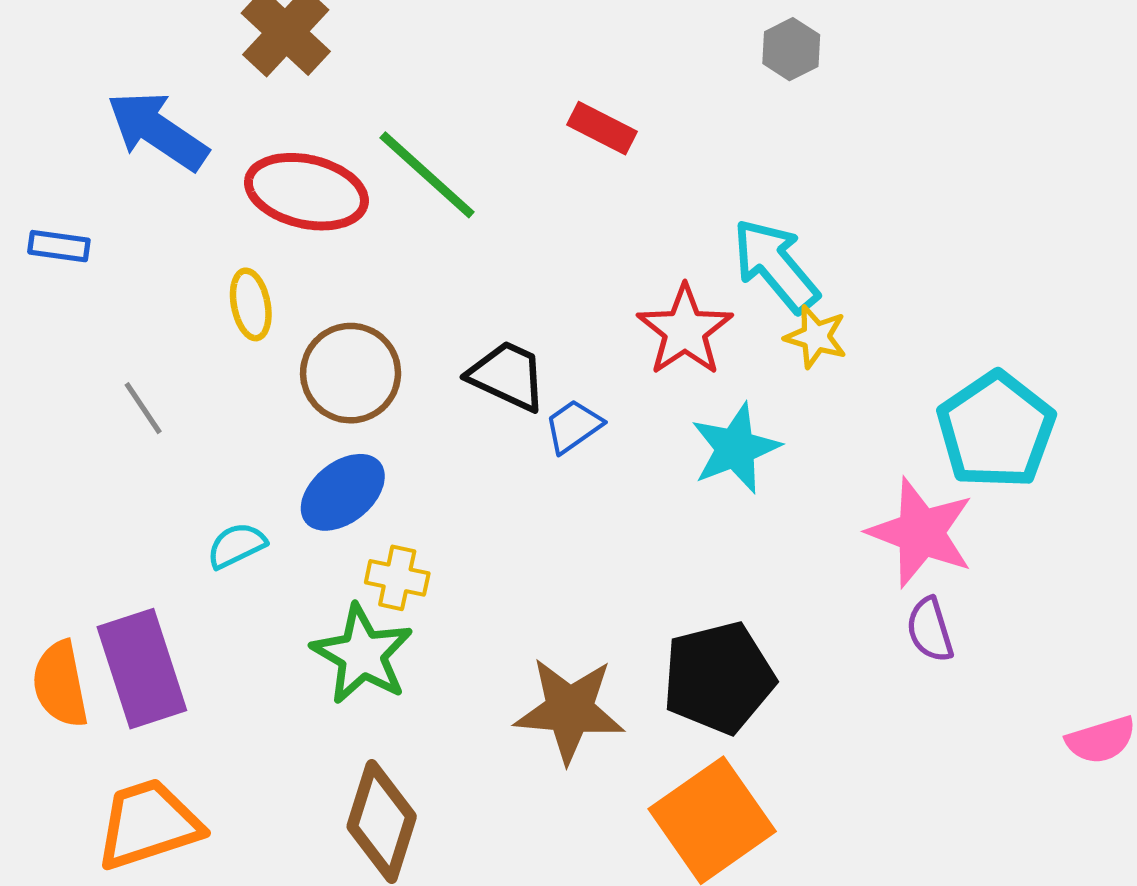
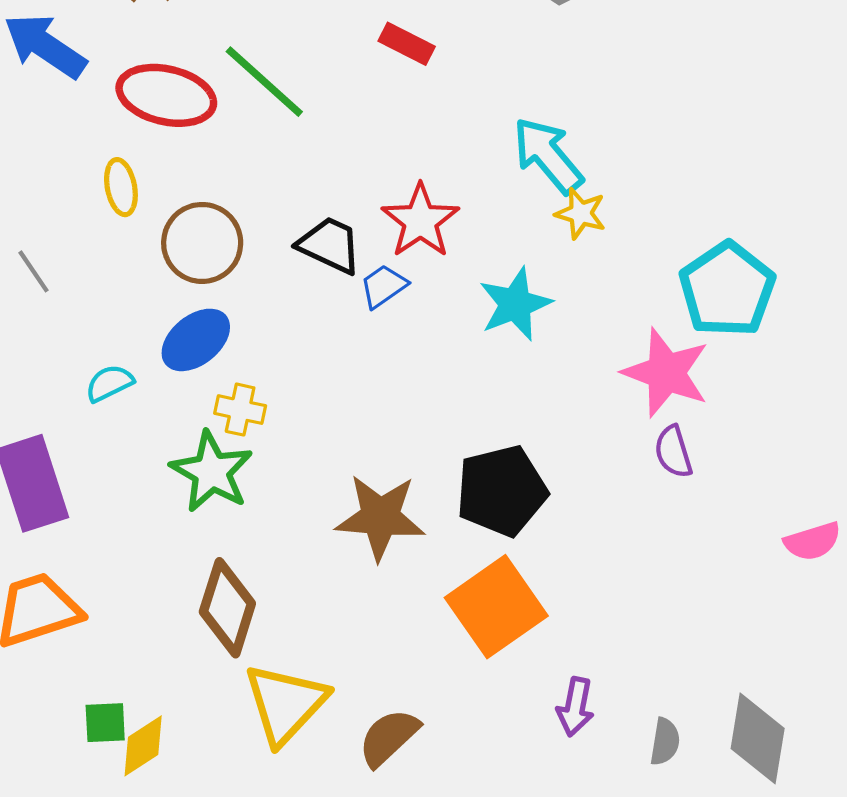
red star: (685, 330) -> (420, 221), moved

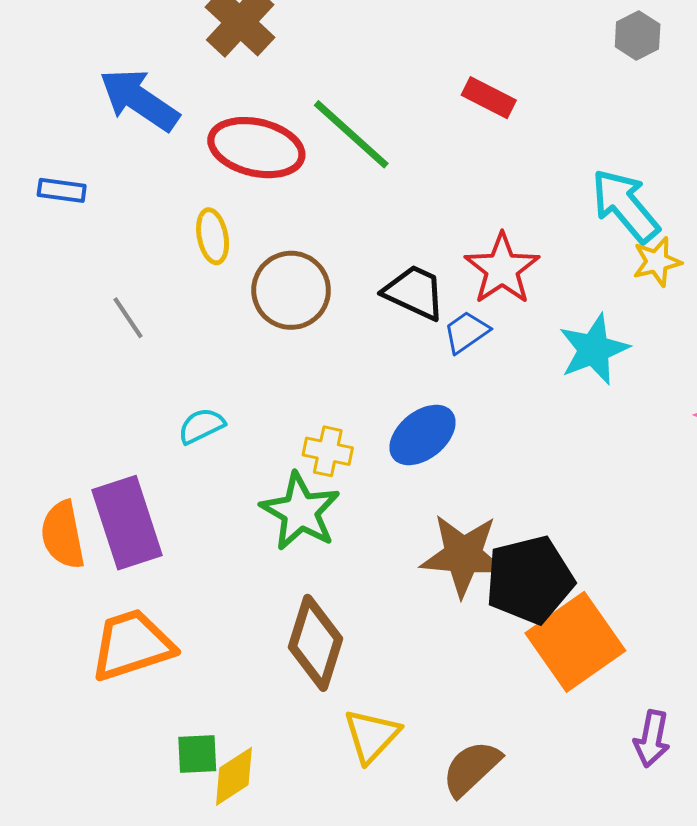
yellow star: (581, 213) -> (657, 262), turned -30
blue ellipse: (196, 340) -> (423, 435), moved
black pentagon: (502, 491) -> (530, 580), moved
yellow triangle: (285, 704) -> (372, 736), size x0.7

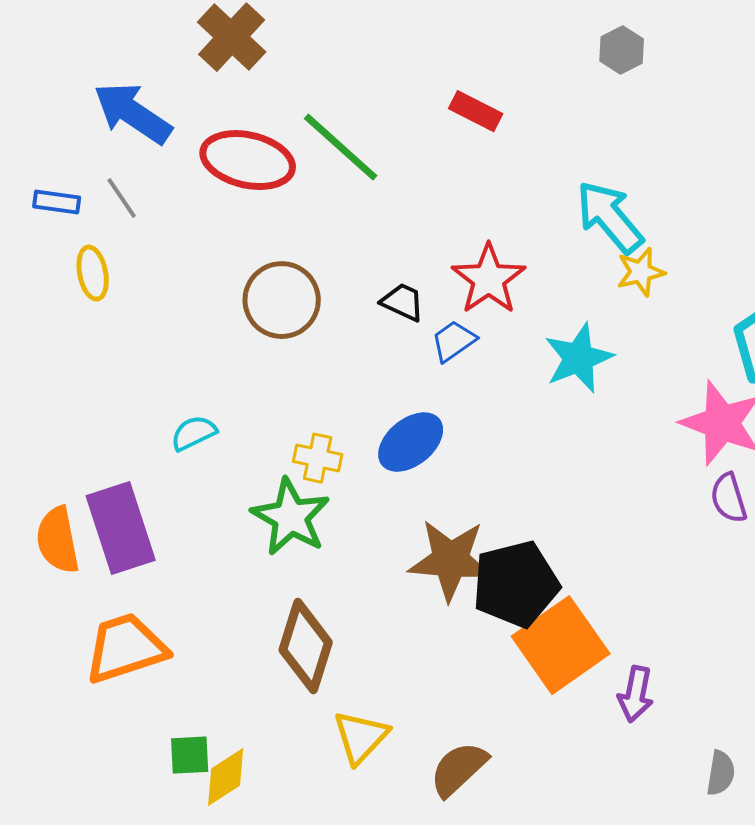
yellow ellipse: (213, 236) -> (93, 273), moved
black trapezoid: (414, 292) -> (403, 302), size x0.7
gray line: (128, 318) -> (122, 198), moved
purple arrow: (652, 739) -> (636, 694), moved

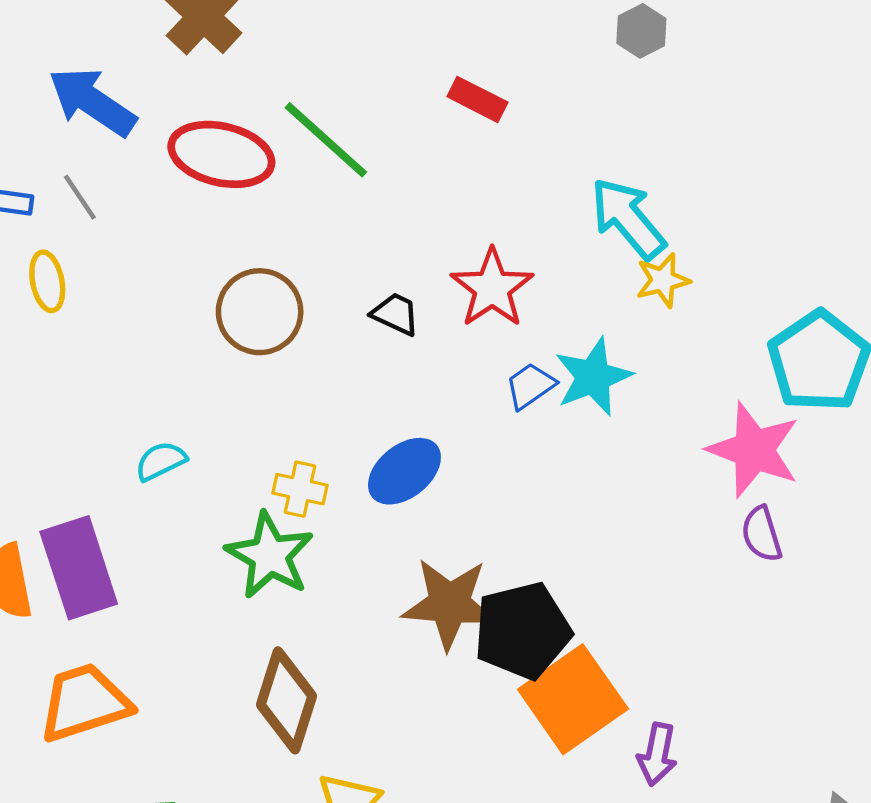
blue trapezoid: (454, 341) -> (530, 386), moved

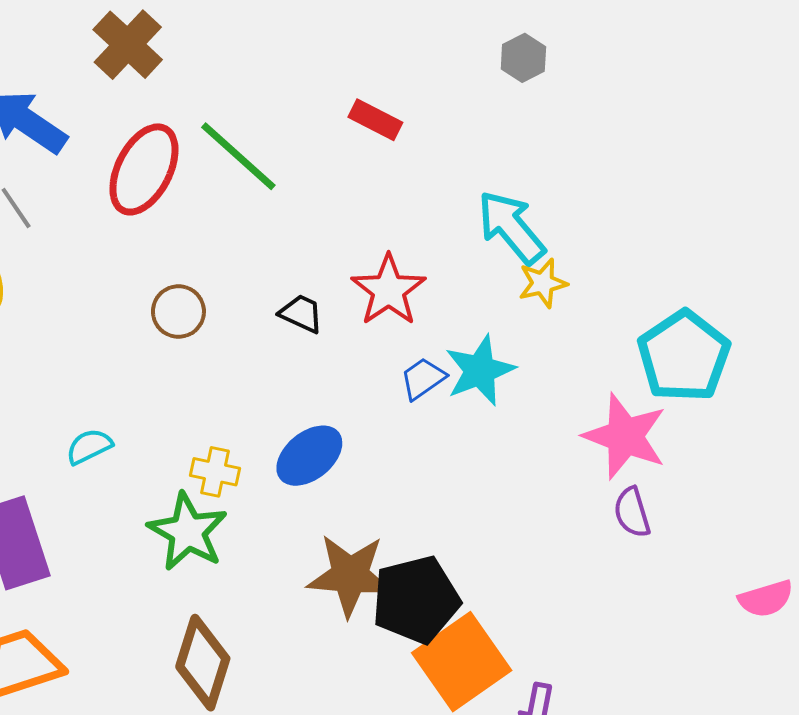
red ellipse: (221, 154) -> (144, 169), turned -76
brown circle: (260, 312) -> (178, 312), size x0.7

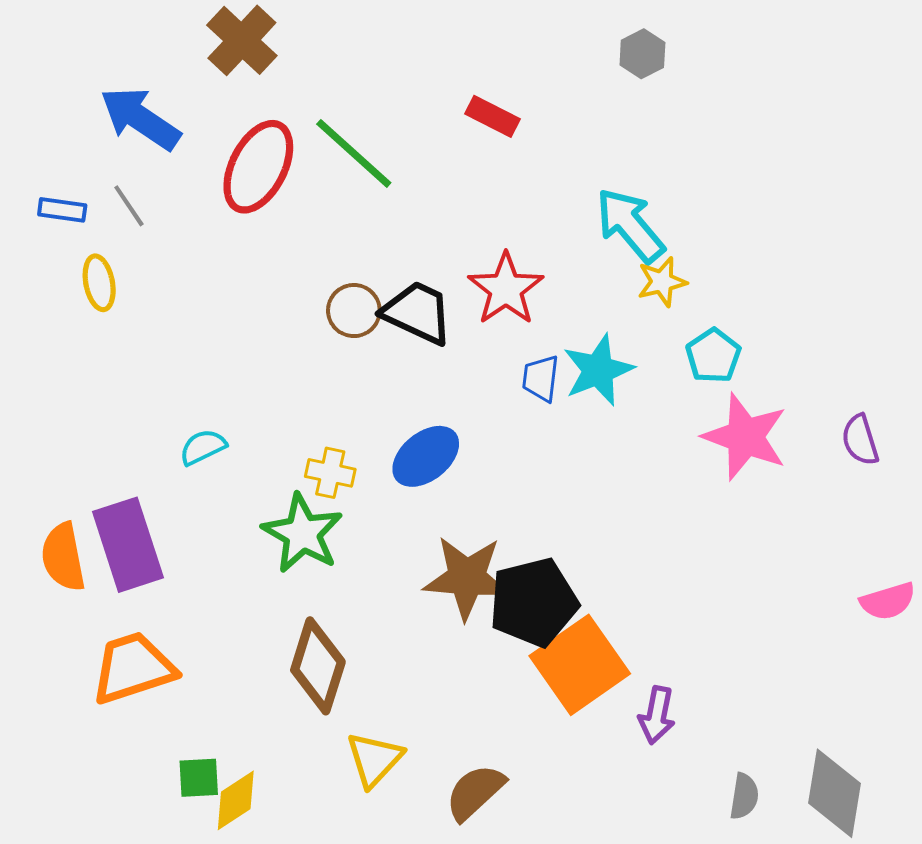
brown circle: (178, 312) -> (354, 311), moved
black trapezoid: (301, 314) -> (418, 313), size x1.6
cyan pentagon: (684, 356) -> (713, 356), moved, size x0.6
blue trapezoid: (423, 378) -> (541, 378), turned -48
purple semicircle: (632, 512) -> (860, 440), moved

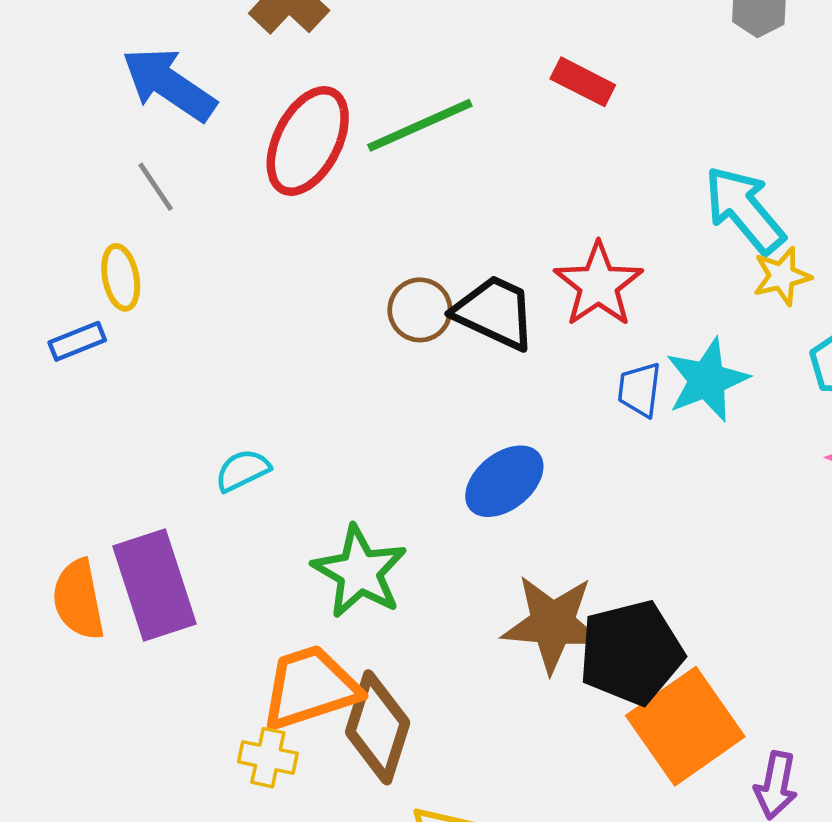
green line: (354, 153) -> (420, 125), turned -66
blue rectangle: (62, 210) -> (77, 341), moved, turned -30
yellow cross: (330, 473) -> (268, 758), moved
orange trapezoid: (133, 668) -> (310, 688), moved

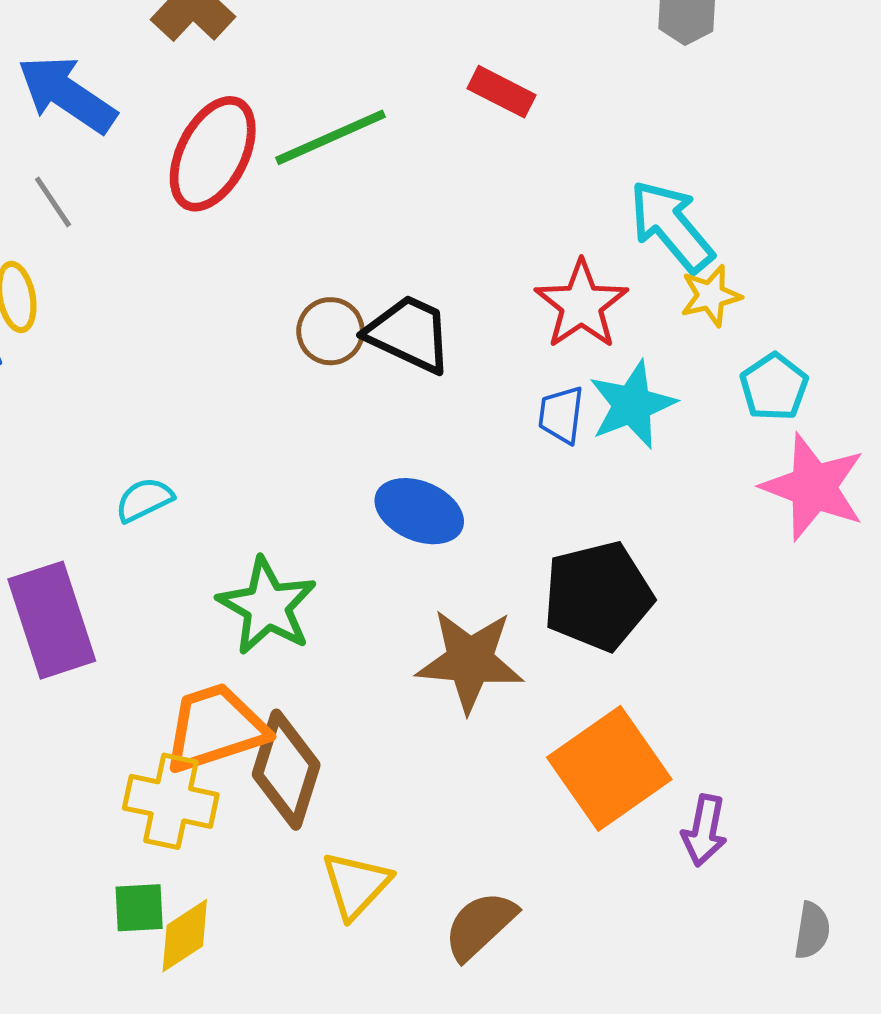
red star: (598, 285) -> (581, 305), moved
blue ellipse: (504, 481) -> (419, 511), turned 62
black pentagon: (631, 653) -> (598, 596), moved
yellow cross: (268, 758) -> (171, 801), size x1.5

